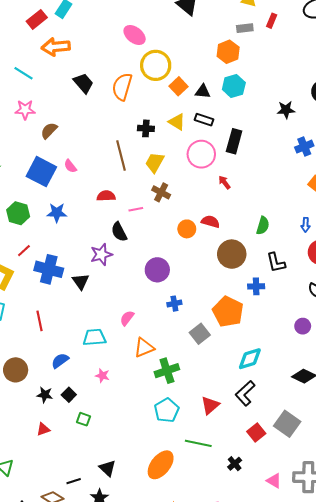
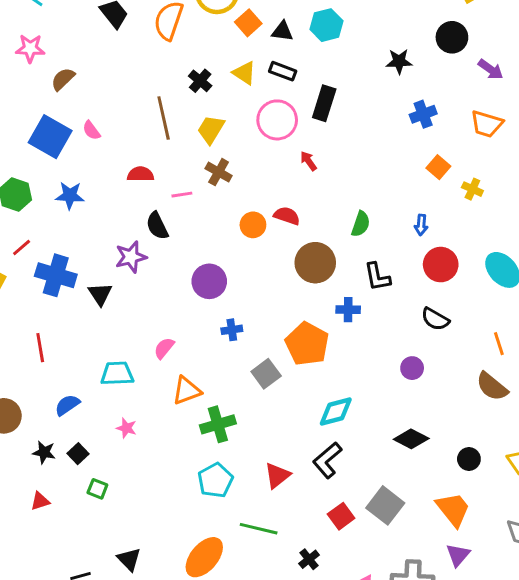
black cross: (146, 128) -> (200, 81), turned 35

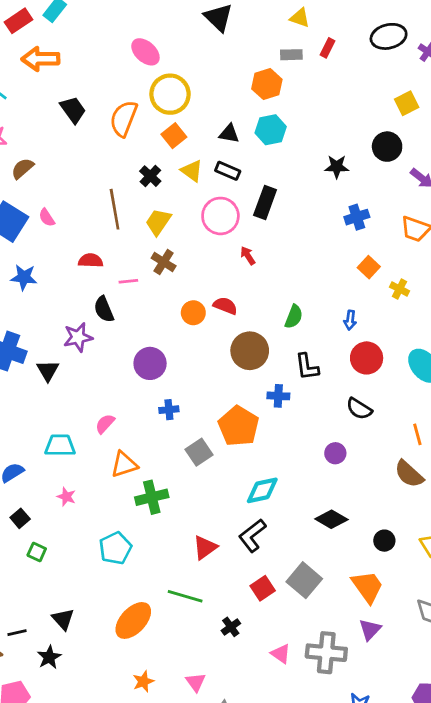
orange square: (248, 23) -> (174, 136), moved
cyan pentagon: (215, 480) -> (115, 548), moved

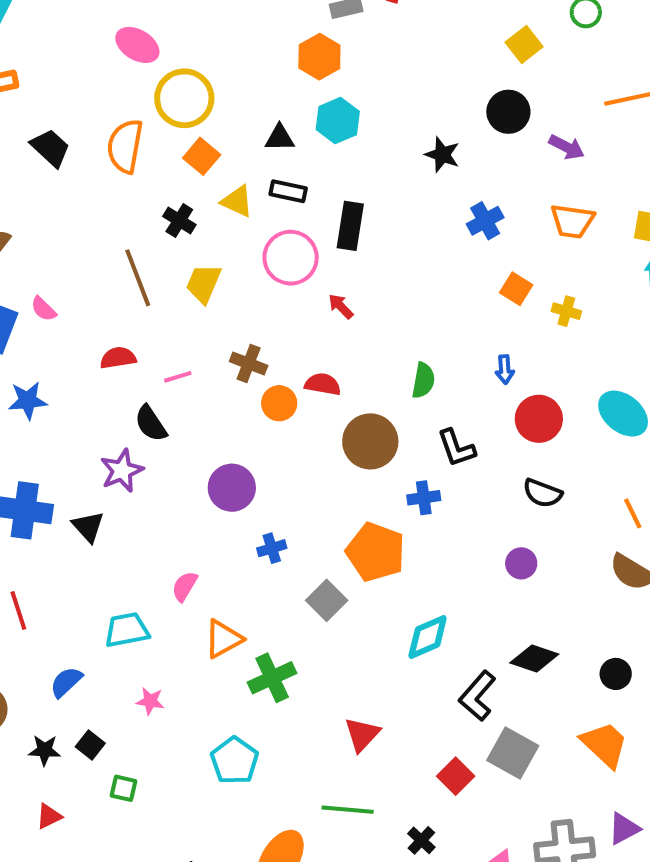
black star: (337, 167) -> (442, 155), turned 30
brown cross: (164, 262) -> (249, 364), moved
black L-shape: (252, 535) -> (477, 696), moved
purple triangle: (370, 630) -> (624, 829), moved, turned 30

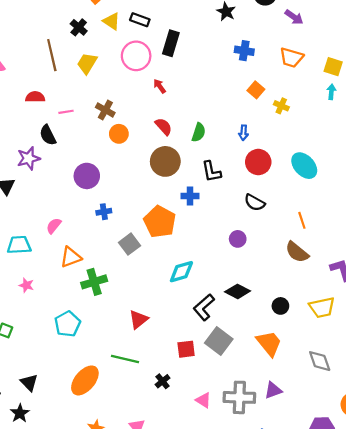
blue cross: (485, 221) -> (244, 51), turned 30
red semicircle: (323, 384) -> (164, 126), moved, turned 30
red square: (456, 776) -> (186, 349), turned 30

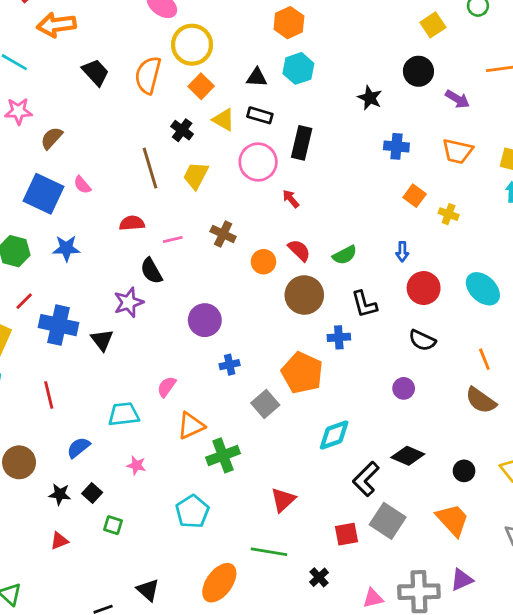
green semicircle: (199, 132) -> (345, 255), turned 48
orange circle: (119, 134) -> (263, 262), moved
pink triangle: (203, 400) -> (373, 598), turned -42

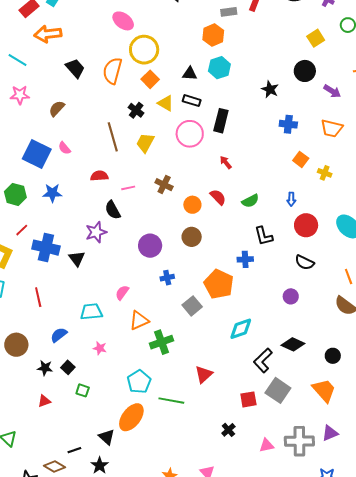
brown semicircle: (52, 138) -> (57, 109), moved
red arrow: (291, 199) -> (226, 162), moved
brown circle: (304, 295) -> (192, 237), moved, size x0.7
green line: (269, 552) -> (171, 401), moved
orange ellipse: (219, 583) -> (131, 417), moved

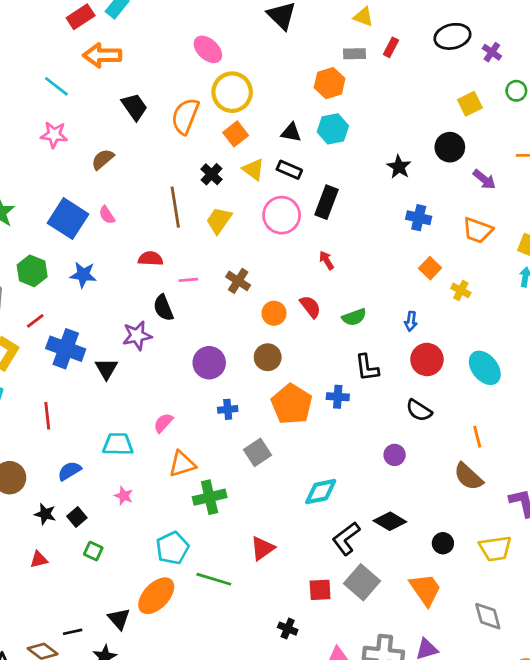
orange pentagon: (219, 284) -> (292, 404), moved
black cross: (228, 430) -> (288, 629), turned -32

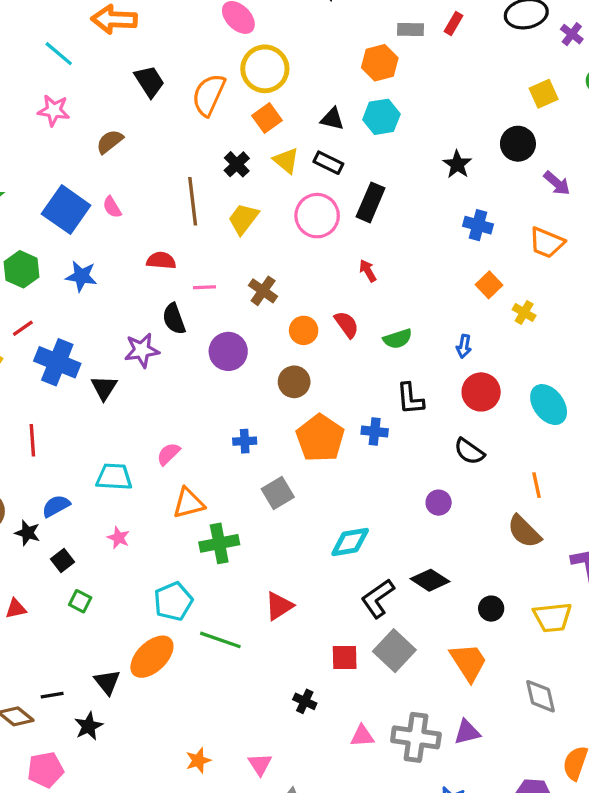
purple circle: (209, 363) -> (228, 351), moved
black star: (45, 514) -> (27, 533), moved

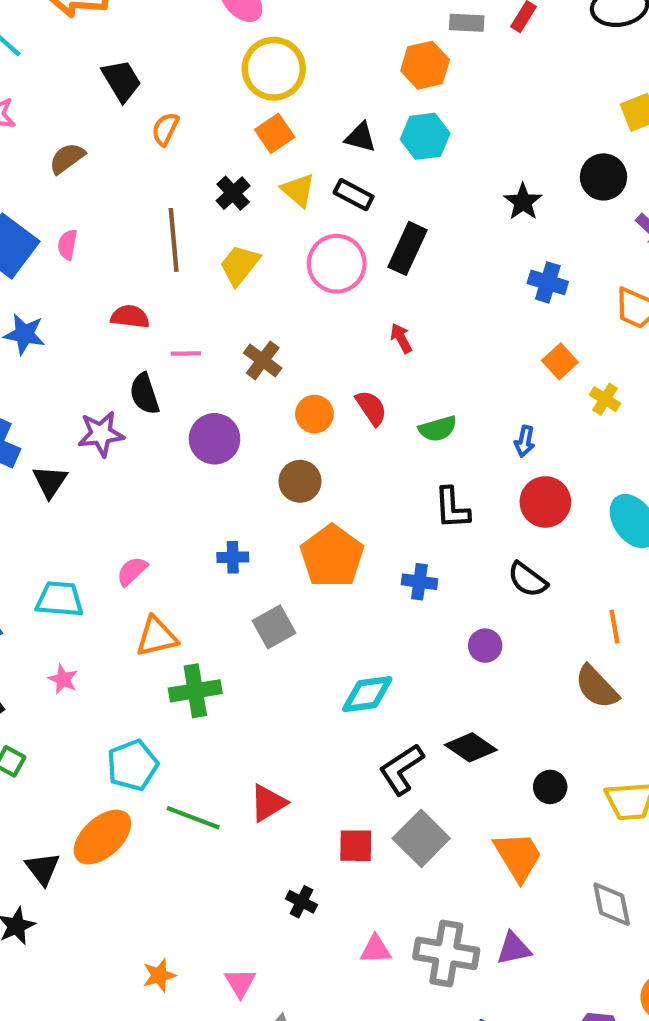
orange semicircle: (209, 95) -> (165, 129), moved, size x0.6
pink semicircle: (112, 207) -> (67, 245), turned 40
blue cross: (375, 431) -> (419, 582), moved
red triangle: (279, 606) -> (268, 803), moved

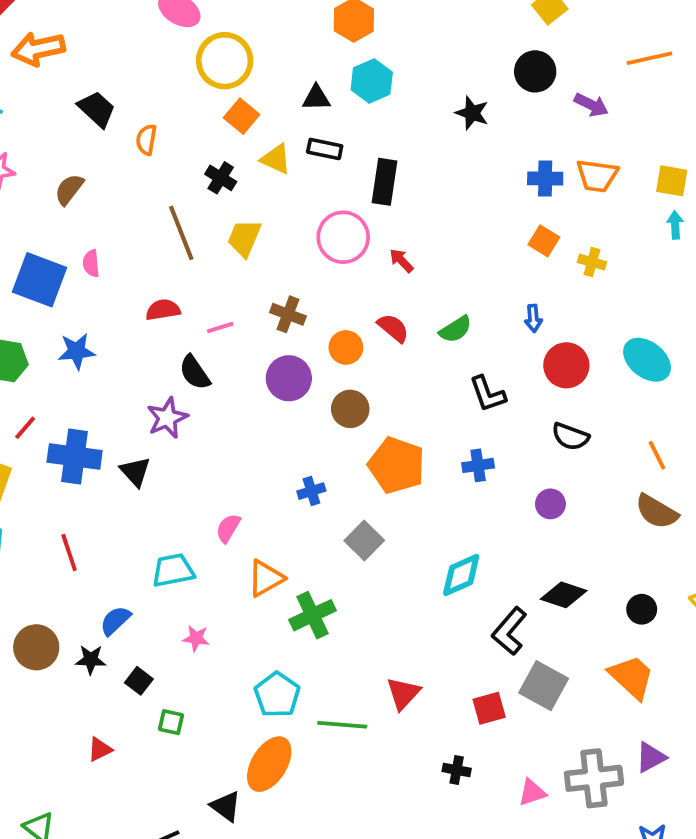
pink circle: (337, 264) -> (343, 237), moved
blue cross: (548, 282) -> (545, 179), moved
purple circle: (215, 439) -> (289, 378), moved

